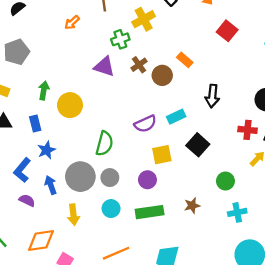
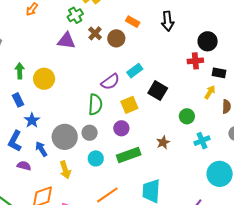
black arrow: (212, 96) -> (168, 21), moved
red cross: (247, 130) -> (195, 61), moved
green semicircle: (104, 144) -> (95, 104), moved

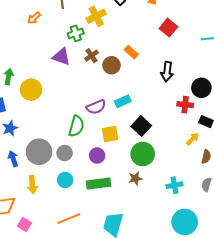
black arrow: (168, 21) -> (167, 72), moved
green circle: (187, 116) -> (143, 154), moved, size x1.5

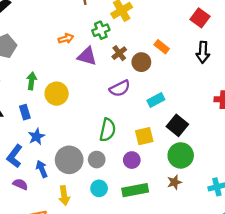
orange arrow: (34, 18) -> (66, 39), moved, turned -152
black arrow: (167, 72) -> (203, 52), moved
purple semicircle: (96, 107) -> (120, 88), moved

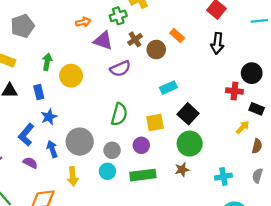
purple semicircle: (120, 88) -> (120, 69), moved
gray circle: (97, 160) -> (112, 150), moved

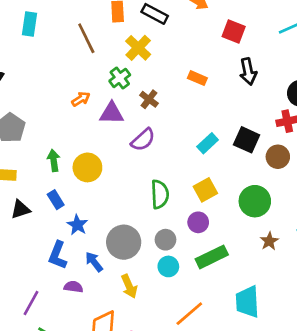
brown circle: (156, 50) -> (278, 157), moved
black square: (188, 114) -> (247, 140), moved
brown star: (182, 170) -> (269, 241), moved

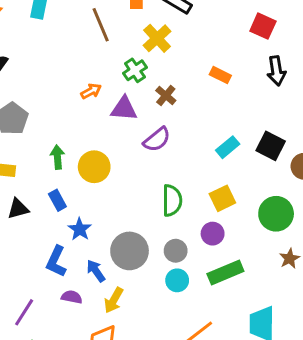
yellow arrow: (129, 286) -> (114, 300), moved, turned 50

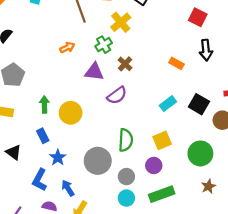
orange rectangle: (220, 75) -> (177, 63), moved
orange arrow: (91, 91) -> (67, 47), moved
black triangle: (18, 209) -> (14, 152), moved, turned 49
gray circle: (130, 251) -> (98, 161), moved

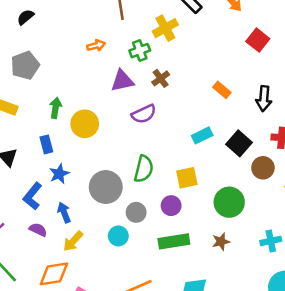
black arrow: (206, 50) -> (264, 99), moved
purple triangle: (94, 72) -> (122, 81), turned -30
brown star: (208, 186) -> (221, 242), moved
cyan circle: (126, 198) -> (118, 236), moved

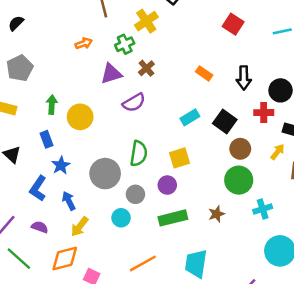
brown circle: (263, 168) -> (240, 149), moved
green circle: (229, 202) -> (239, 180), moved
purple semicircle: (38, 230) -> (40, 227), moved

